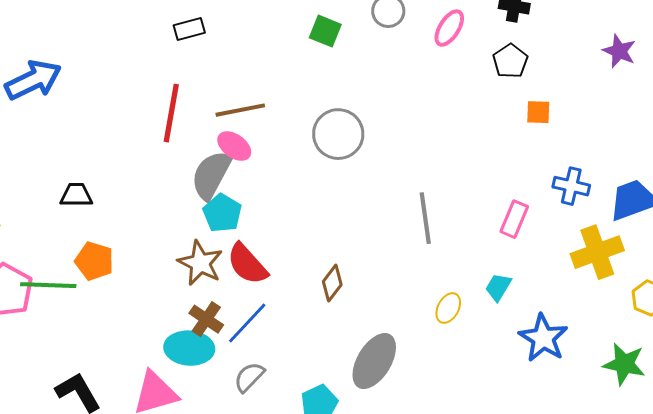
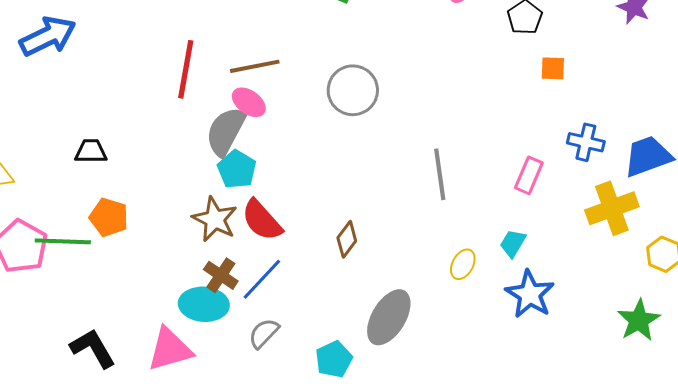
blue star: (543, 338) -> (530, 294), moved
green star: (624, 364) -> (639, 320), turned 30

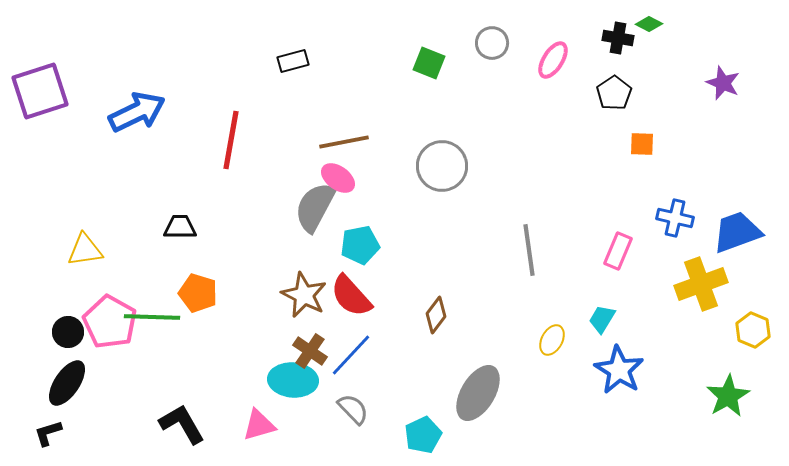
red line: (186, 69) -> (231, 140), moved
cyan pentagon: (237, 169) -> (360, 245), moved, turned 30
gray semicircle: (264, 333) -> (353, 409), turned 92
pink triangle: (170, 349) -> (259, 425), size x0.7

